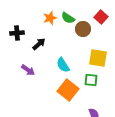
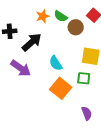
black arrow: (39, 44) -> (32, 42), size x1.5
purple arrow: (28, 70) -> (21, 68), size x1.5

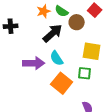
black arrow: (32, 42) -> (53, 33), moved
purple arrow: (21, 68) -> (34, 63), moved, turned -35

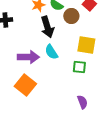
black arrow: (53, 33) -> (47, 27), turned 115
orange square: (62, 83) -> (25, 85), moved

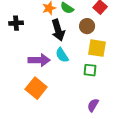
brown circle: (71, 16) -> (87, 26), moved
purple semicircle: (82, 102) -> (93, 105), turned -128

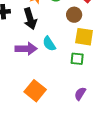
black arrow: (58, 30) -> (30, 19), moved
orange square: (36, 88) -> (35, 91), moved

